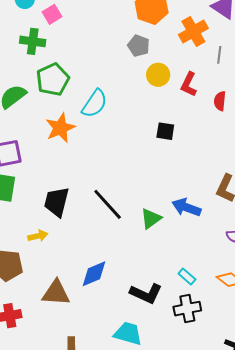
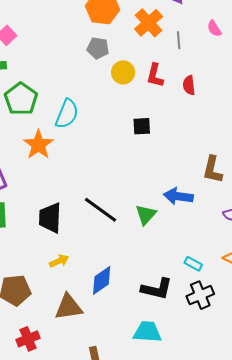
yellow arrow: (38, 236) -> (59, 261), moved

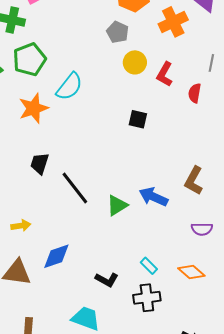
gray line: (179, 40) -> (211, 63), moved
black trapezoid: (50, 218) -> (40, 163), moved, size x0.7
black L-shape: (157, 289) -> (107, 280), size x0.7

